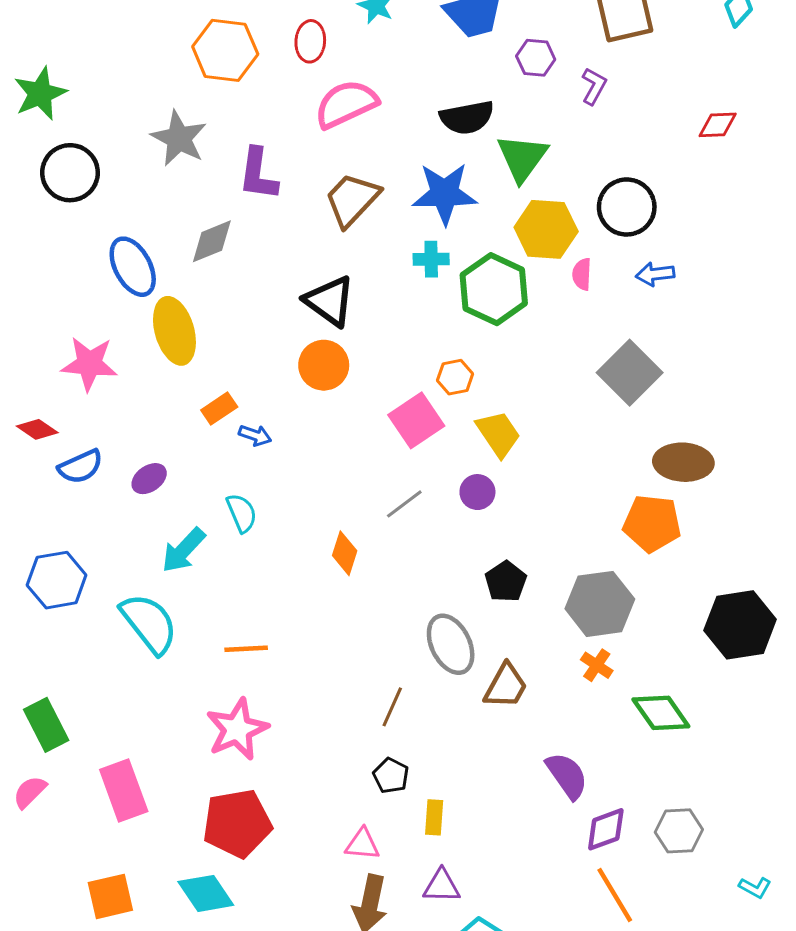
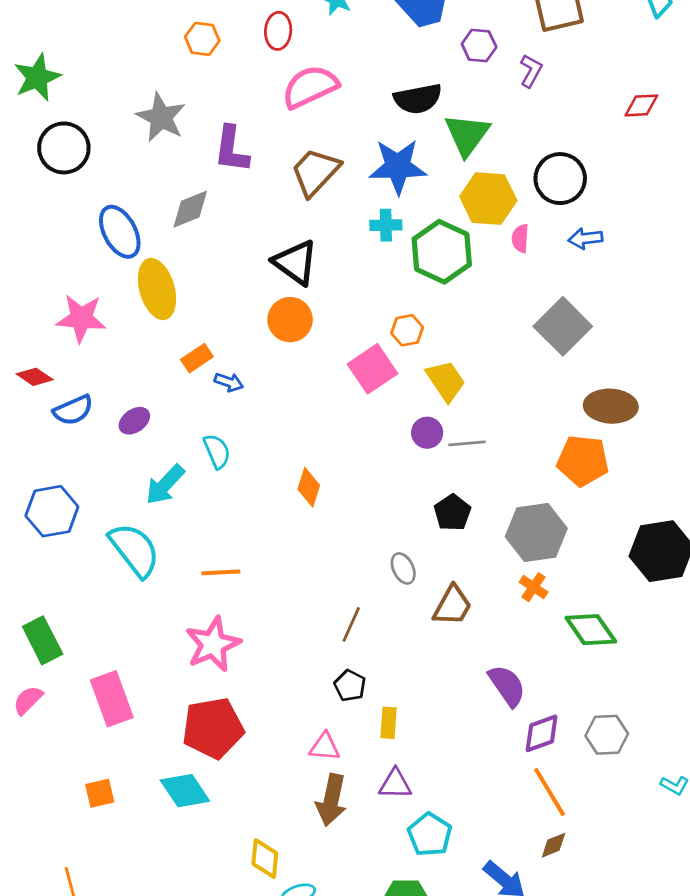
orange hexagon: (225, 50) -> (202, 39), size x0.6
gray line: (404, 504) -> (467, 443), moved, turned 32
gray ellipse: (451, 644) -> (403, 568), size x0.6
orange square: (110, 896) -> (100, 793), size x0.7

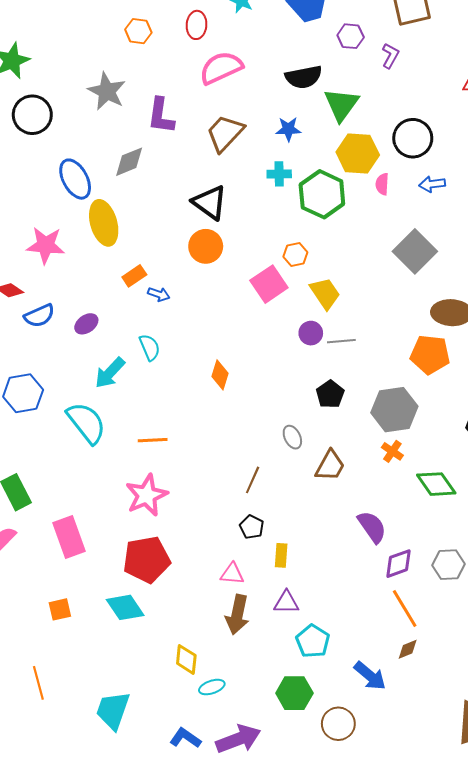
blue star: (398, 167) -> (288, 129), size x0.6

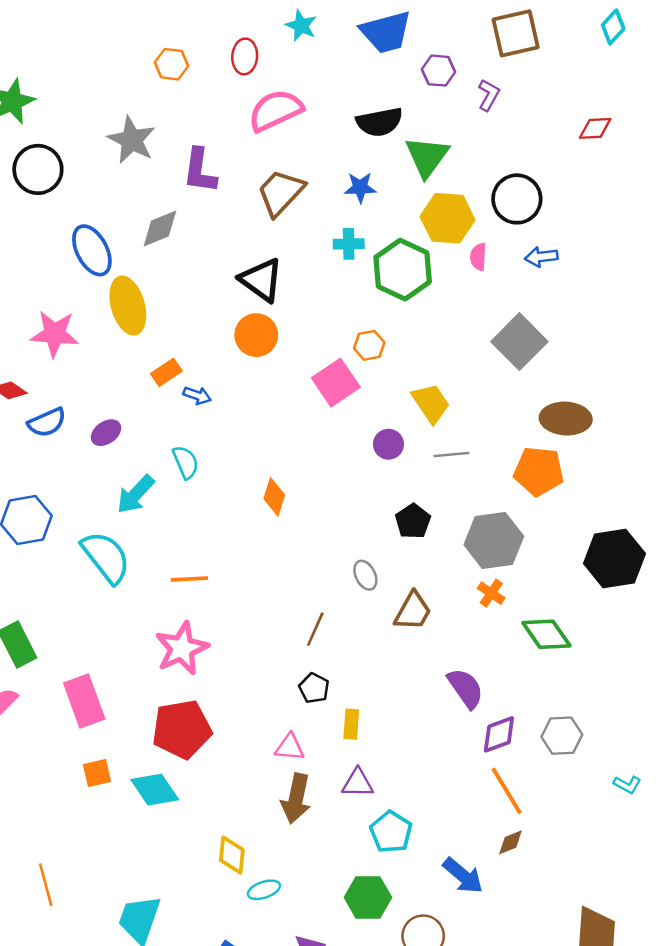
yellow trapezoid: (325, 293) -> (431, 403), moved
gray line: (341, 341) -> (451, 454), moved
orange square: (60, 609) -> (97, 773), moved

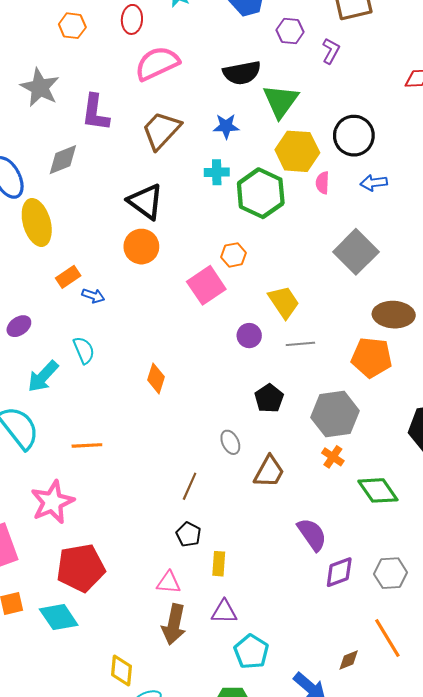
pink star: (182, 648) -> (52, 502), moved
orange line: (507, 791) -> (387, 638), moved

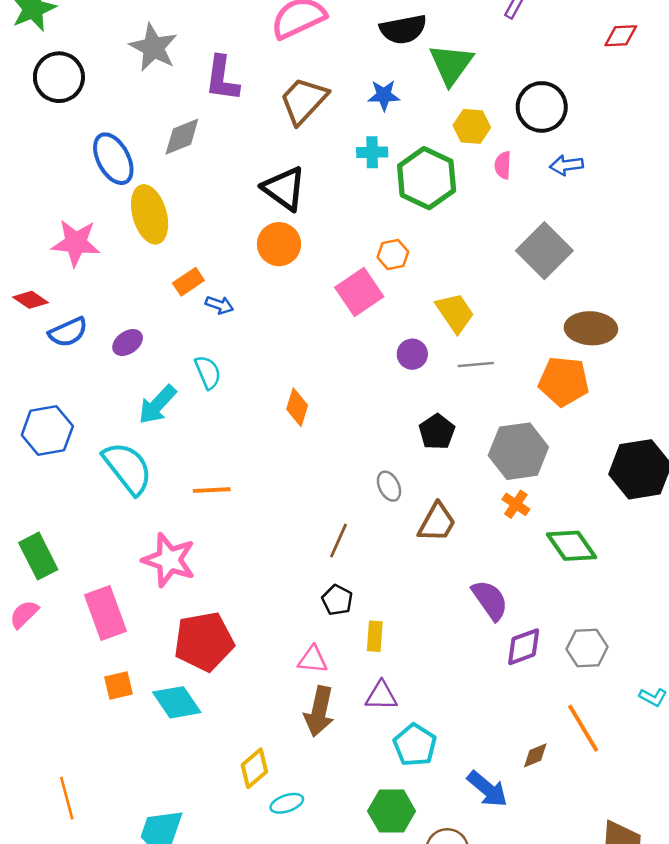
yellow hexagon: (297, 151) -> (472, 126), size x0.7
pink star: (52, 502) -> (169, 560), turned -30
yellow diamond: (121, 670) -> (254, 768), turned 44

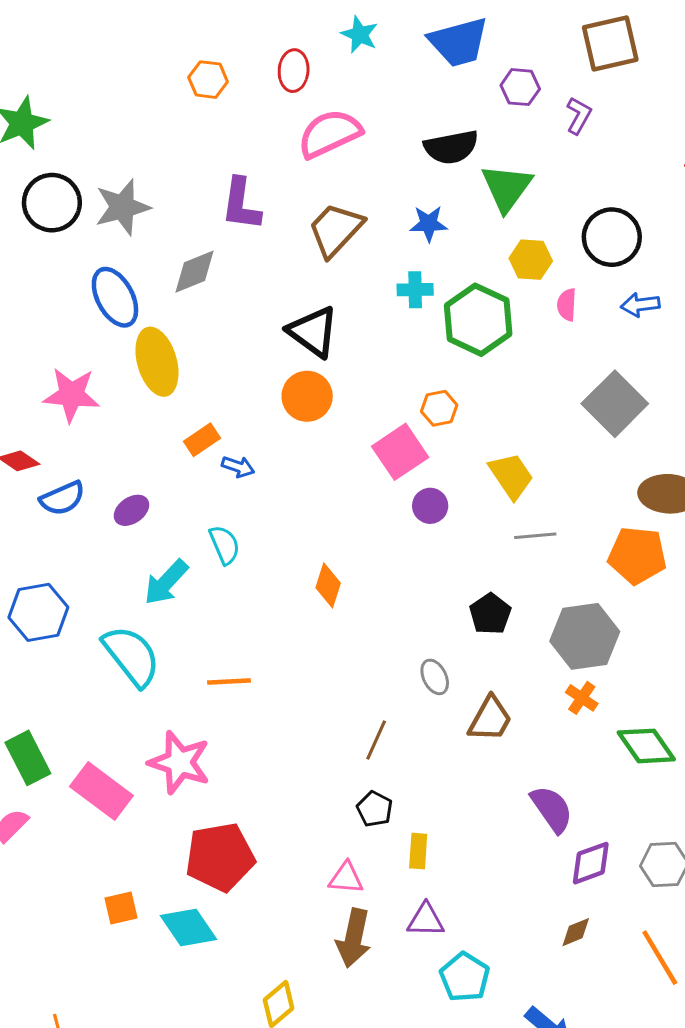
gray star: (153, 47) -> (122, 207), moved, turned 30
purple circle: (412, 354) -> (430, 506), moved
pink rectangle: (106, 613) -> (101, 791), moved, turned -33
brown diamond: (535, 755) -> (576, 932), moved

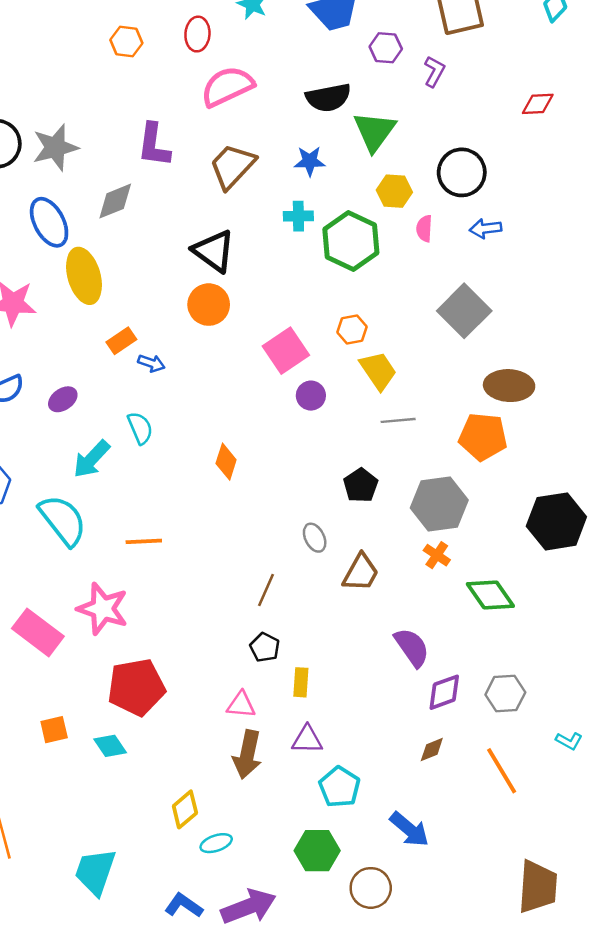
orange hexagon: (439, 408) -> (352, 329), moved
cyan diamond: (189, 928) -> (110, 746), size x0.7

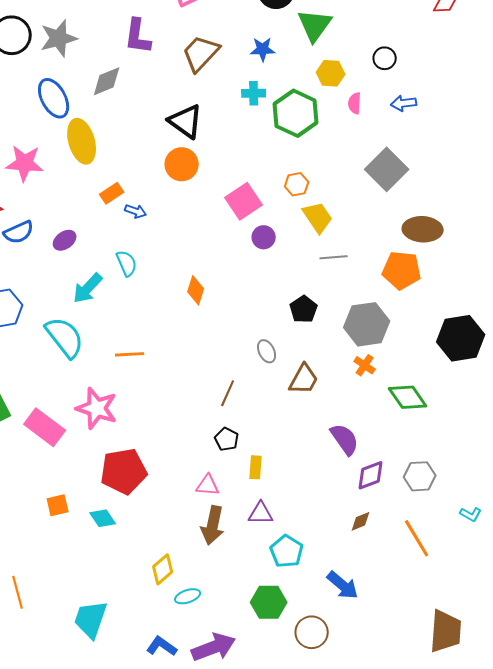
black circle: (462, 172) -> (385, 58), size x0.6

